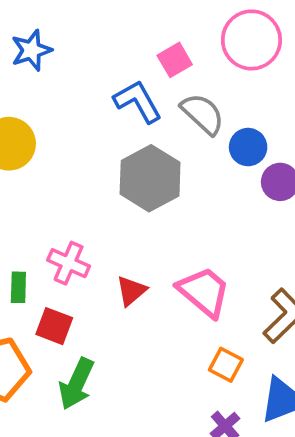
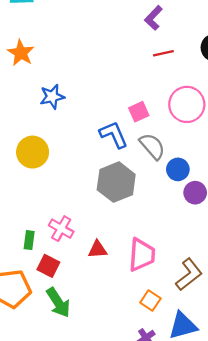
red triangle: (131, 291) -> (98, 249), turned 30
pink trapezoid: (204, 292) -> (142, 255), turned 48
green arrow: (76, 384) -> (58, 303), turned -64

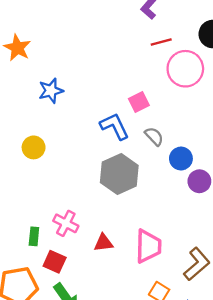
pink circle: (187, 104) -> (185, 69), moved
gray semicircle: (152, 146) -> (154, 136), size x0.7
yellow circle: (33, 152) -> (34, 147), size x0.7

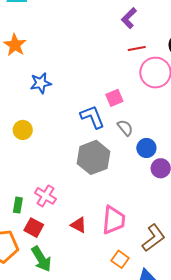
red triangle: (103, 243) -> (79, 225), moved, turned 30

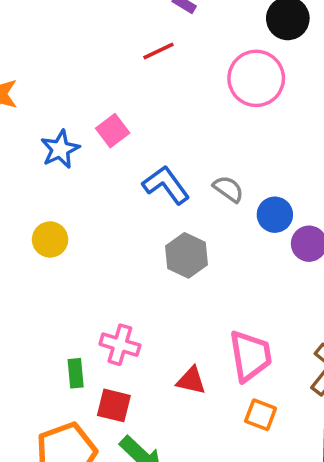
red line: (137, 49) -> (158, 51), moved
pink square: (114, 98) -> (113, 131), moved
gray hexagon: (94, 157) -> (187, 255), size x0.7
orange square: (120, 259) -> (261, 415), moved

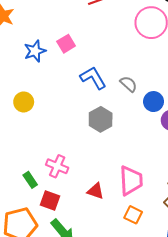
green rectangle: (76, 373) -> (30, 180), turned -35

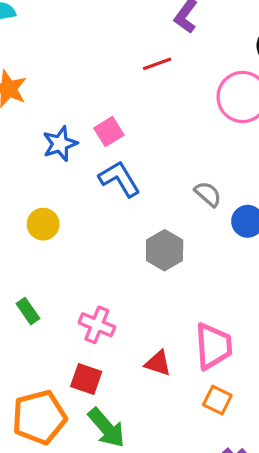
blue L-shape: (93, 78) -> (119, 179), moved
green rectangle: (30, 180) -> (28, 311), moved

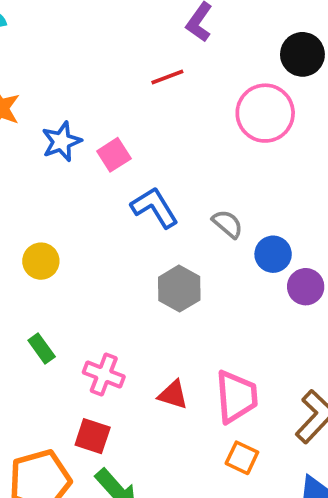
blue star: (60, 144) -> (61, 141), moved
blue L-shape: (119, 179) -> (155, 208), moved
green rectangle: (28, 311) -> (42, 348), moved
red triangle: (158, 363) -> (173, 395), moved

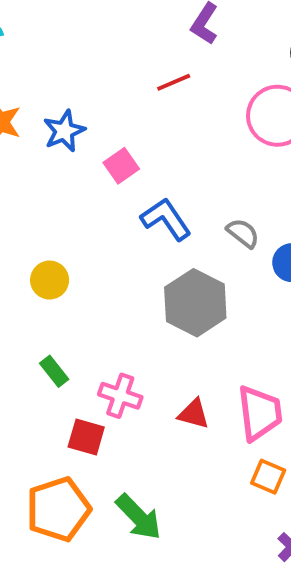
blue star: (61, 141) -> (64, 131), moved
gray hexagon: (179, 289) -> (195, 303), size x1.4
red square: (93, 436) -> (86, 437), moved

